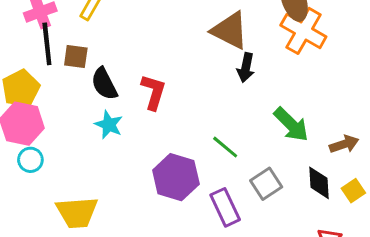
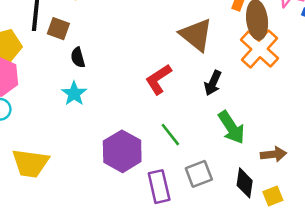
black arrow: (246, 68) -> (213, 83), moved
black semicircle: (104, 84) -> (78, 57), size x0.7
red L-shape: (153, 92) -> (158, 79), moved, turned -152

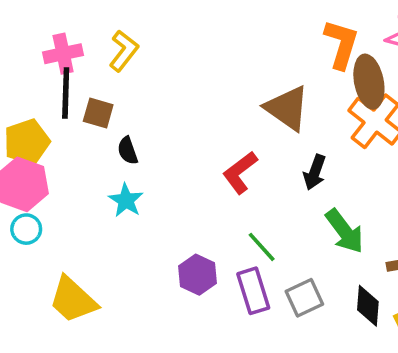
purple hexagon: (122, 151) -> (197, 275), size x0.7
yellow trapezoid: (30, 163) -> (73, 300), turned 39
purple rectangle: (159, 187) -> (253, 291), moved

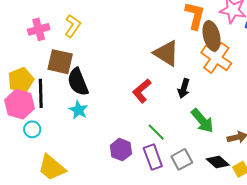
black line: (66, 93) -> (41, 93), moved
brown square: (98, 113) -> (60, 62), size x1.5
black semicircle: (128, 151) -> (78, 82), size x1.8
cyan circle: (26, 229) -> (32, 129), moved
black diamond: (368, 306) -> (218, 162), turned -50

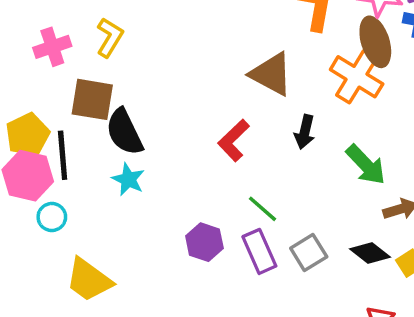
brown ellipse: (212, 36) -> (375, 42), moved
green arrow: (202, 121) -> (366, 165), moved

